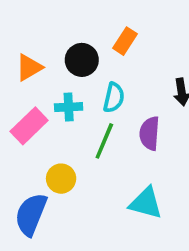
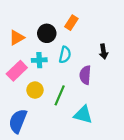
green line: (104, 141) -> (60, 95), moved
yellow circle: (61, 179) -> (35, 90), moved

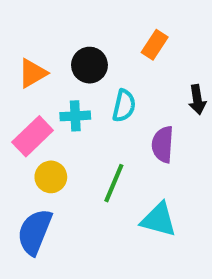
orange rectangle: (71, 23) -> (155, 45), moved
yellow circle: (35, 90) -> (51, 177), moved

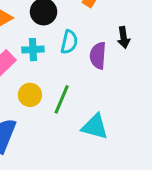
purple semicircle: (163, 144) -> (98, 56), moved
yellow circle: (51, 177) -> (30, 95), moved

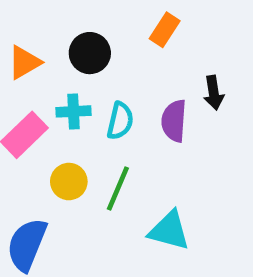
cyan semicircle: (69, 42) -> (120, 121), moved

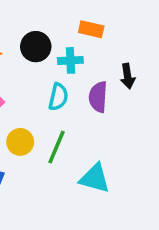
orange rectangle: (165, 30) -> (91, 29), turned 70
cyan cross: (74, 111) -> (70, 60), moved

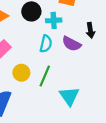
purple semicircle: (98, 97) -> (71, 44), turned -66
cyan triangle: (95, 178) -> (69, 96), turned 40

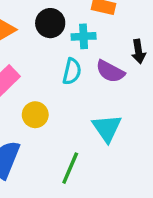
green line: (45, 76) -> (70, 168), moved
cyan triangle: (69, 96) -> (107, 128), moved

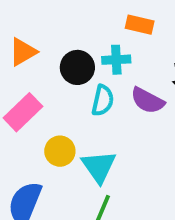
black circle: (50, 23) -> (77, 67), moved
cyan triangle: (107, 128) -> (99, 167), moved

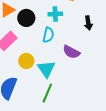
black circle: (77, 67) -> (26, 18), moved
purple semicircle: (147, 101) -> (71, 52), moved

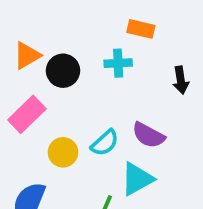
cyan semicircle: (48, 35) -> (105, 143), moved, turned 35
cyan triangle: (46, 69) -> (137, 179), moved, turned 36

